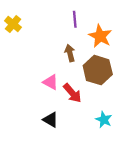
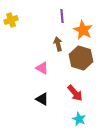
yellow cross: (13, 24) -> (11, 20), turned 32
red arrow: (72, 93) -> (75, 93), moved
cyan star: (104, 120) -> (79, 119), moved

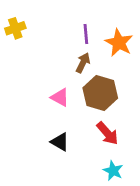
purple line: (62, 16) -> (86, 34), moved
brown arrow: (58, 44) -> (83, 63), turned 40
brown hexagon: (81, 58) -> (100, 93), moved

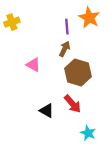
orange star: (119, 43) -> (89, 18), moved
pink triangle: (60, 97) -> (33, 65), moved
red arrow: (107, 133) -> (72, 104), moved

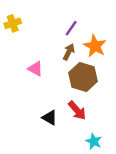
orange star: (89, 18) -> (95, 46), moved
purple line: (67, 27) -> (71, 28), turned 40

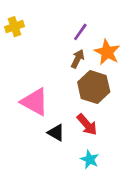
pink triangle: (35, 69) -> (35, 102), moved, size x1.6
cyan star: (94, 141) -> (90, 159), moved

